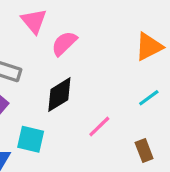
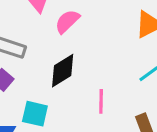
pink line: (99, 126) -> (101, 101), turned -45

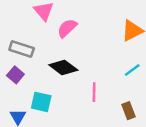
black diamond: (63, 71) -> (63, 68), turned 68

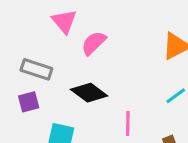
purple square: (15, 75) -> (29, 102), turned 35

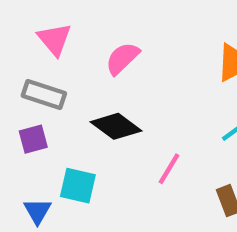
pink triangle: (64, 21) -> (54, 39), moved
pink line: (128, 124) -> (169, 169), turned 30

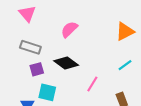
pink triangle: (54, 39) -> (27, 14), moved
purple square: (33, 139) -> (37, 69), moved

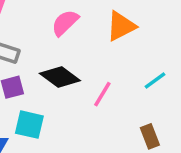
orange triangle: (125, 31) -> (121, 26), moved
pink line: (92, 84) -> (102, 94), moved

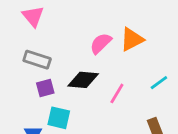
pink semicircle: (65, 23) -> (101, 43), moved
black diamond: (60, 77) -> (83, 80), turned -32

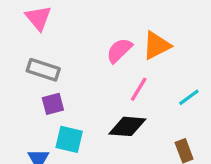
black diamond: (83, 80) -> (127, 126), moved
pink line: (117, 93) -> (139, 89), moved

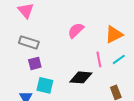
orange triangle: (157, 46) -> (114, 34), moved
pink line: (139, 89) -> (99, 59), moved, turned -42

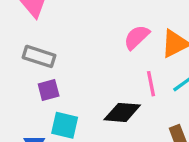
pink semicircle: (76, 30) -> (137, 37), moved

